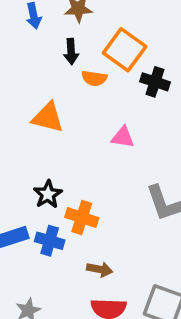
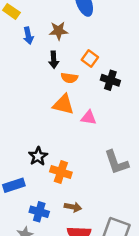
orange square: (125, 50) -> (90, 59), size x0.6
orange triangle: (48, 118) -> (63, 104), moved
blue cross: (50, 241) -> (39, 212), moved

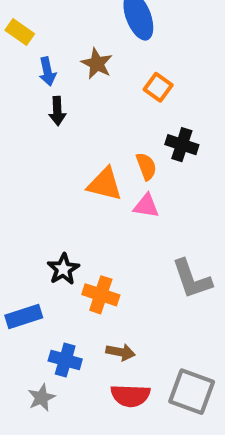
brown star: (58, 31) -> (97, 64), turned 30
orange square: (90, 59) -> (158, 87), moved
black arrow: (54, 60) -> (57, 111), moved
orange semicircle: (69, 78) -> (146, 166), moved, turned -119

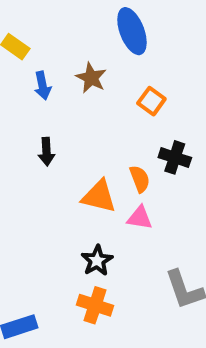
black arrow: (57, 111) -> (46, 152), moved
black star: (63, 269) -> (97, 261), moved

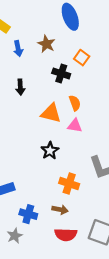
black cross: (175, 157) -> (61, 73), moved
orange cross: (95, 305) -> (69, 183), moved

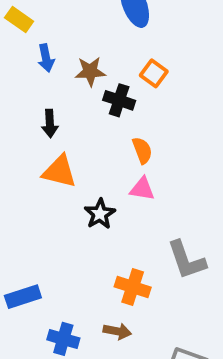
brown star: (46, 44) -> (90, 71), moved, turned -30
orange triangle: (51, 113) -> (59, 172), moved
black star: (50, 151) -> (100, 214), moved

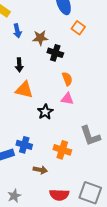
orange square: (154, 73) -> (78, 28), moved
brown arrow: (117, 331) -> (40, 170), moved
blue cross: (63, 339) -> (24, 145), moved

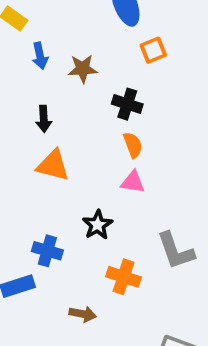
orange square: (78, 28) -> (153, 50), turned 32
black cross: (55, 53) -> (127, 104), moved
black star: (45, 112) -> (98, 225), moved
blue cross: (24, 145) -> (47, 251), moved

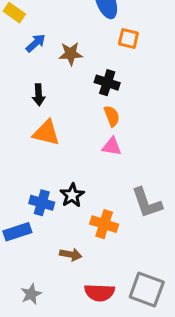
orange square: (153, 50) -> (128, 38), turned 35
blue arrow: (40, 56) -> (36, 43), turned -120
black star: (98, 225) -> (72, 195), moved

